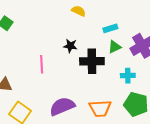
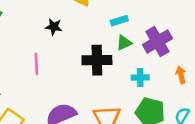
black star: (70, 46) -> (54, 27), moved

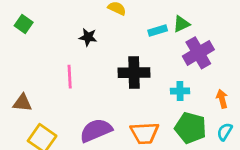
green triangle: (124, 43) -> (181, 24), moved
orange arrow: (181, 75) -> (222, 99), moved

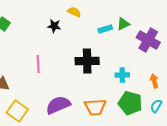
black star: (88, 37) -> (54, 26), moved
purple cross: (198, 53) -> (148, 40), moved, turned -30

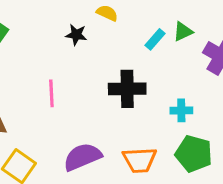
cyan rectangle: (105, 29) -> (155, 39), turned -32

